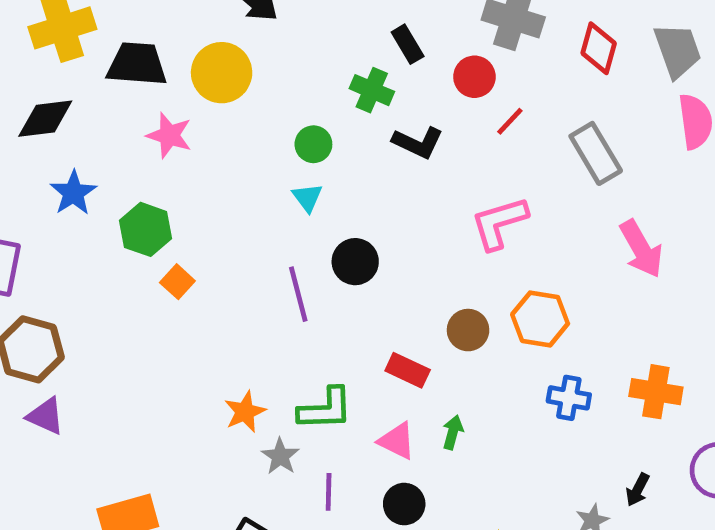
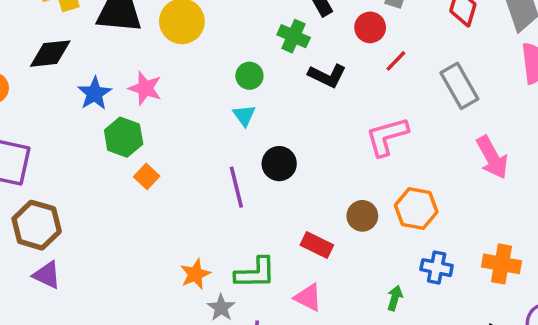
pink star: (169, 135) -> (145, 88), moved
blue star: (73, 193) -> (95, 93), moved
green arrow: (453, 432) -> (395, 298), moved

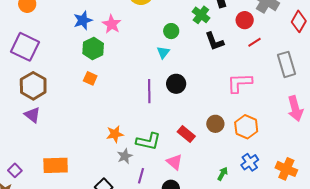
black L-shape: (327, 76) -> (214, 41), turned 30
orange square: (147, 176) -> (90, 78), moved, turned -32
blue cross: (437, 268) -> (250, 162), turned 30

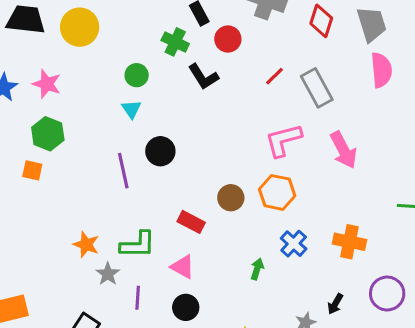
red circle: (245, 20) -> (228, 39), moved
red line: (255, 42) -> (275, 76), moved
green hexagon: (93, 48) -> (48, 134), moved
pink L-shape: (239, 83) -> (283, 140), moved
orange star: (115, 134) -> (86, 245), turned -30

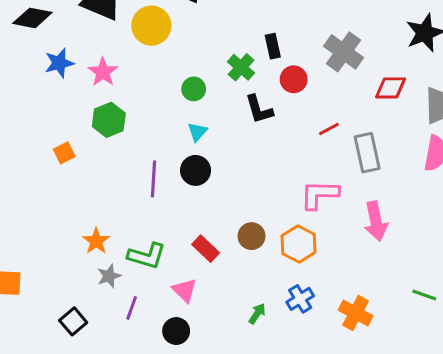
red diamond: (321, 21) -> (391, 88), turned 56
cyan triangle: (131, 109) -> (197, 132), moved
green hexagon: (48, 134) -> (109, 120), moved
orange square: (32, 170) -> (64, 153), turned 35

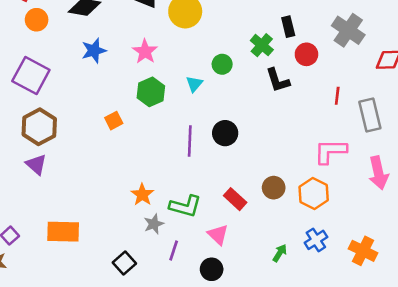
blue star: (59, 63) -> (94, 51), moved
red line: (329, 129) -> (337, 96), turned -54
cyan triangle: (197, 132) -> (194, 84), moved

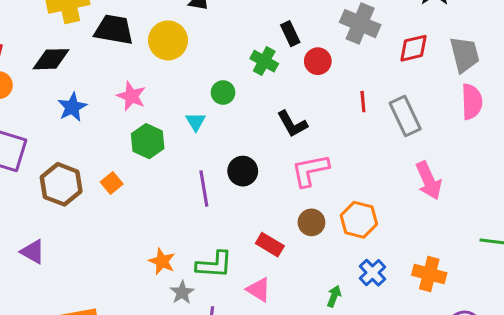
black L-shape: (278, 80) -> (292, 124), moved
brown hexagon: (39, 127) -> (61, 184), moved
pink L-shape: (330, 151) -> (310, 170), moved

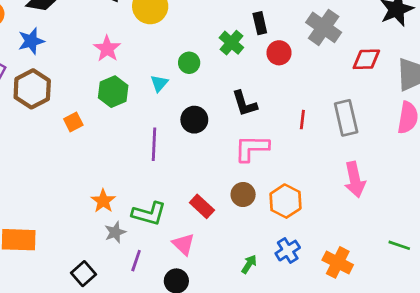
red line: (363, 102) -> (302, 120), moved
blue star: (72, 107) -> (31, 41), moved
black circle: (243, 171) -> (194, 120), moved
brown hexagon: (61, 184) -> (32, 89), moved

